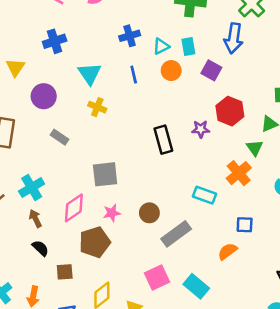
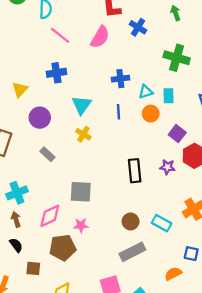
purple square: (211, 70) -> (177, 134), moved
brown circle: (149, 213) -> (131, 221), moved

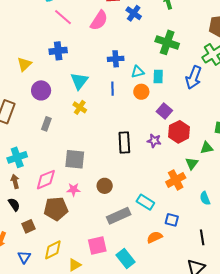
gray rectangle: (47, 154) -> (46, 124), turned 64
brown circle: (131, 221) -> (105, 186), moved
cyan rectangle: (162, 223) -> (145, 202), moved
brown square: (33, 268) -> (29, 226), turned -32

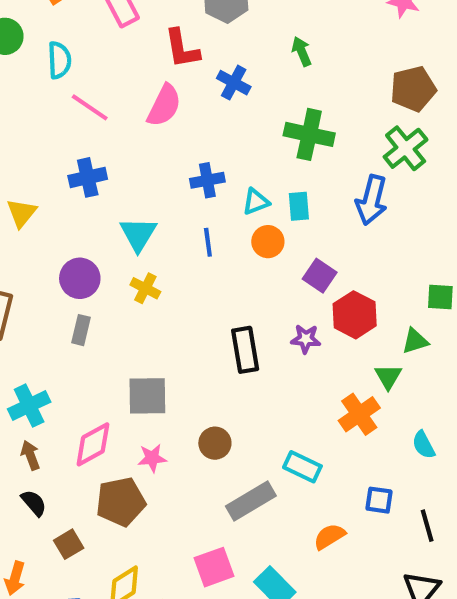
purple circle: (41, 90) -> (80, 278), moved
blue square: (172, 220) -> (379, 500), moved

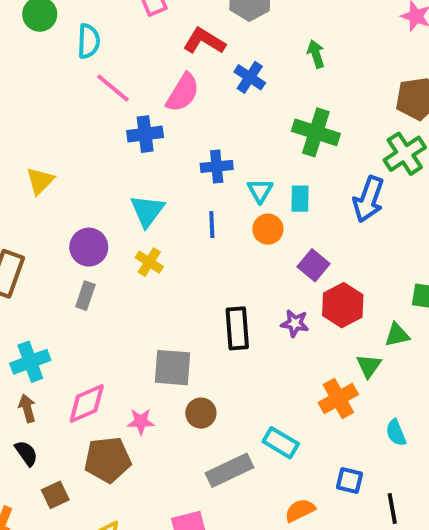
red L-shape: (182, 49) -> (204, 41), turned 126
blue cross: (88, 177) -> (145, 134), moved
cyan triangle: (256, 202) -> (260, 191), turned -44
gray square: (147, 396) -> (173, 368), moved

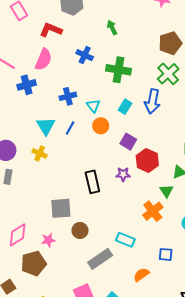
blue cross: (250, 77) -> (85, 55), moved
cyan rectangle: (300, 199) -> (125, 107), moved, turned 40
cyan triangle: (147, 211) -> (46, 126), moved
blue line: (212, 225) -> (70, 128), turned 40

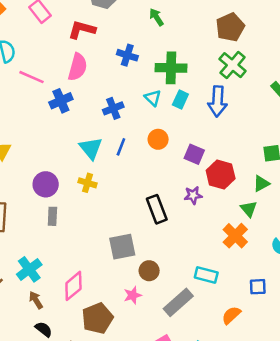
cyan triangle: (93, 106) -> (153, 98), moved
cyan rectangle: (125, 107) -> (180, 100), moved
pink star: (48, 240) -> (133, 295), moved

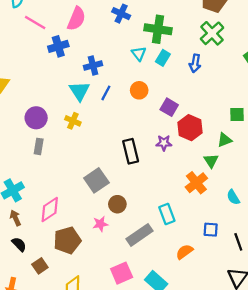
blue arrow: (218, 101) -> (195, 63), size x0.7
blue cross: (113, 108) -> (93, 66), moved
gray square: (122, 247) -> (96, 180), turned -30
cyan rectangle: (206, 275) -> (167, 214), turned 48

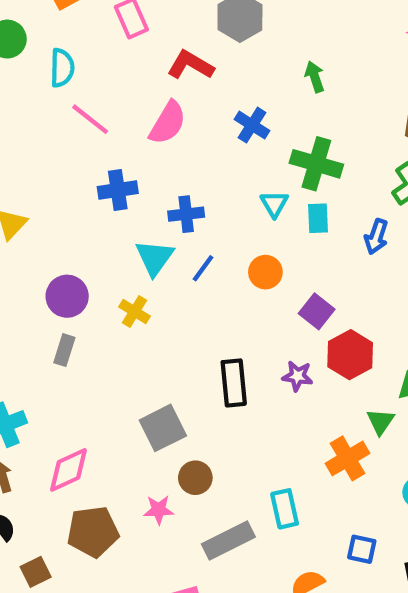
blue cross: (58, 46) -> (118, 190), moved
cyan rectangle: (163, 58) -> (318, 218), turned -42

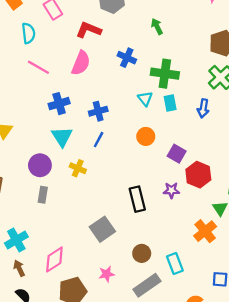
cyan semicircle: (62, 68) -> (28, 33), moved
cyan triangle: (155, 258) -> (62, 137), moved
blue line: (203, 268) -> (99, 140), moved
brown circle: (195, 478) -> (142, 253), moved

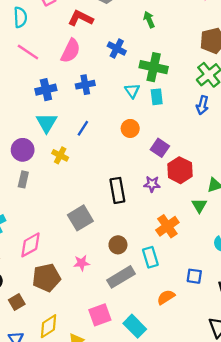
blue arrow: (203, 108) -> (202, 105), moved
blue cross: (98, 111) -> (85, 85), moved
orange cross: (205, 231) -> (167, 226), moved

